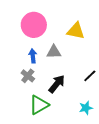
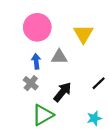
yellow triangle: (76, 31) -> (83, 34), turned 48

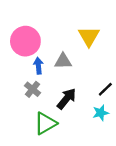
pink circle: (37, 27) -> (25, 41), moved
cyan star: (94, 118) -> (101, 113), moved

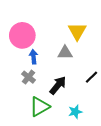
gray triangle: (63, 61) -> (65, 53), moved
cyan star: (101, 113) -> (75, 112), moved

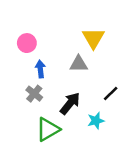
pink circle: (22, 35) -> (27, 43), size x0.6
cyan star: (75, 112) -> (96, 121), moved

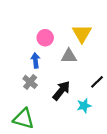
pink circle: (27, 43) -> (45, 38), moved
green triangle: (48, 129) -> (24, 119), moved, turned 45

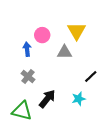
blue arrow: (35, 60) -> (27, 49), moved
black arrow: (61, 91) -> (47, 99), moved

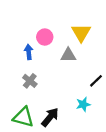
black arrow: (47, 99) -> (50, 117), moved

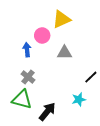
yellow triangle: (81, 33) -> (61, 19), moved, turned 36
green triangle: (23, 117) -> (22, 99), moved

